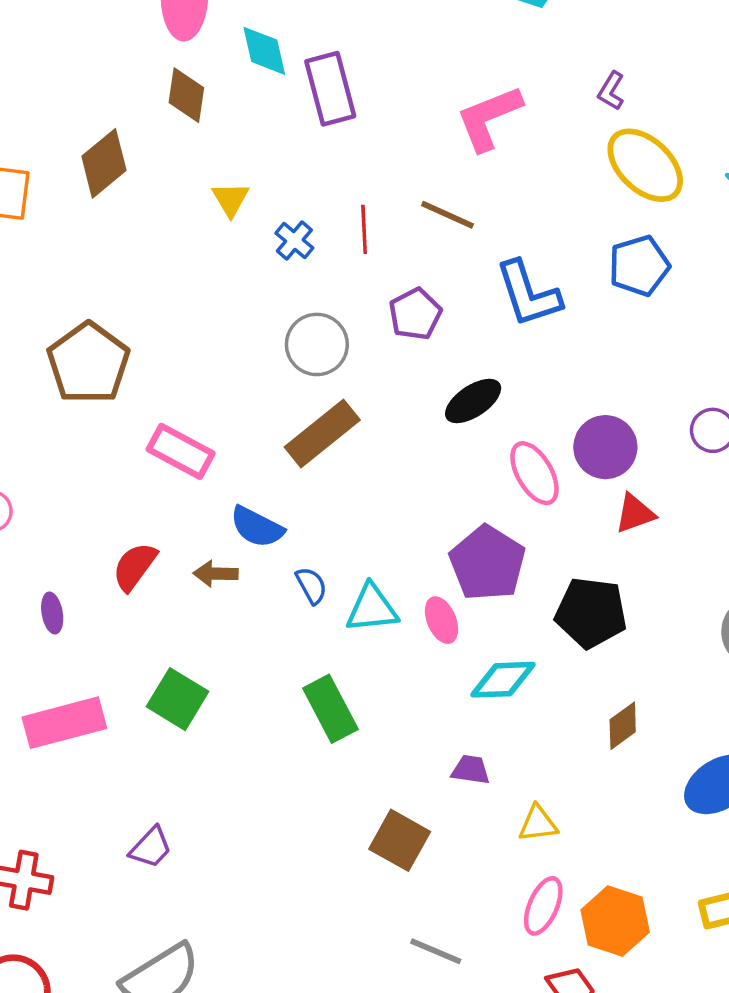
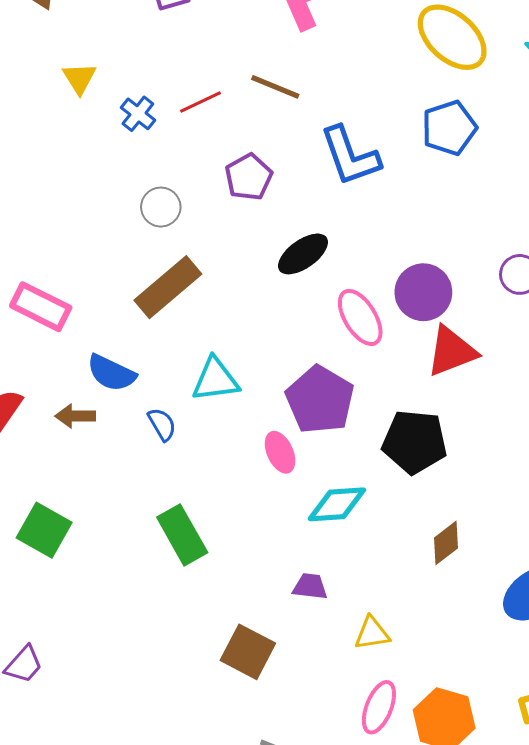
red line: (364, 229) -> (200, 102), turned 69
gray circle: (317, 344) -> (161, 207), size x0.7
red triangle: (635, 513) -> (452, 351), size x1.4
cyan triangle: (372, 608) -> (215, 380), moved

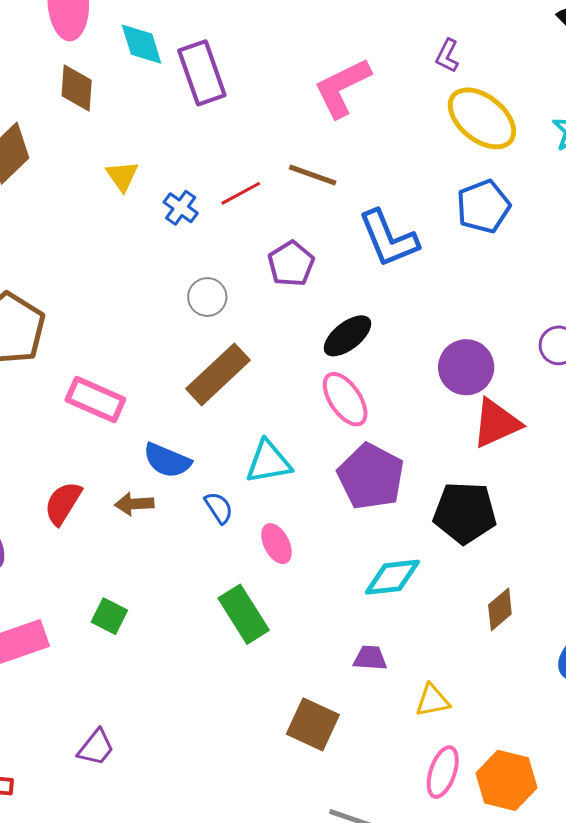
pink ellipse: (360, 317) -> (345, 399), moved
pink ellipse: (280, 452) -> (277, 544), moved
green square: (44, 530) -> (109, 616), size x0.7

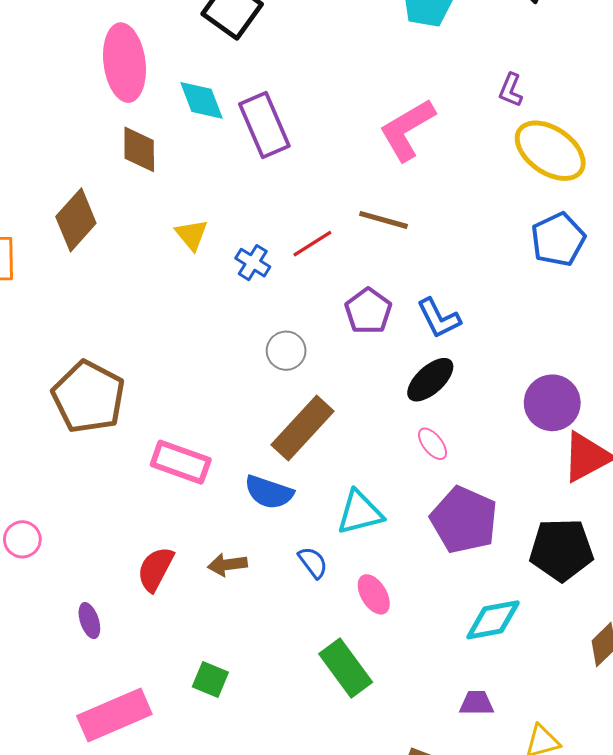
blue L-shape: (388, 239) -> (439, 318), moved, size x0.7
pink ellipse: (345, 399) -> (433, 444), size x0.6
blue semicircle: (167, 460) -> (269, 492), moved

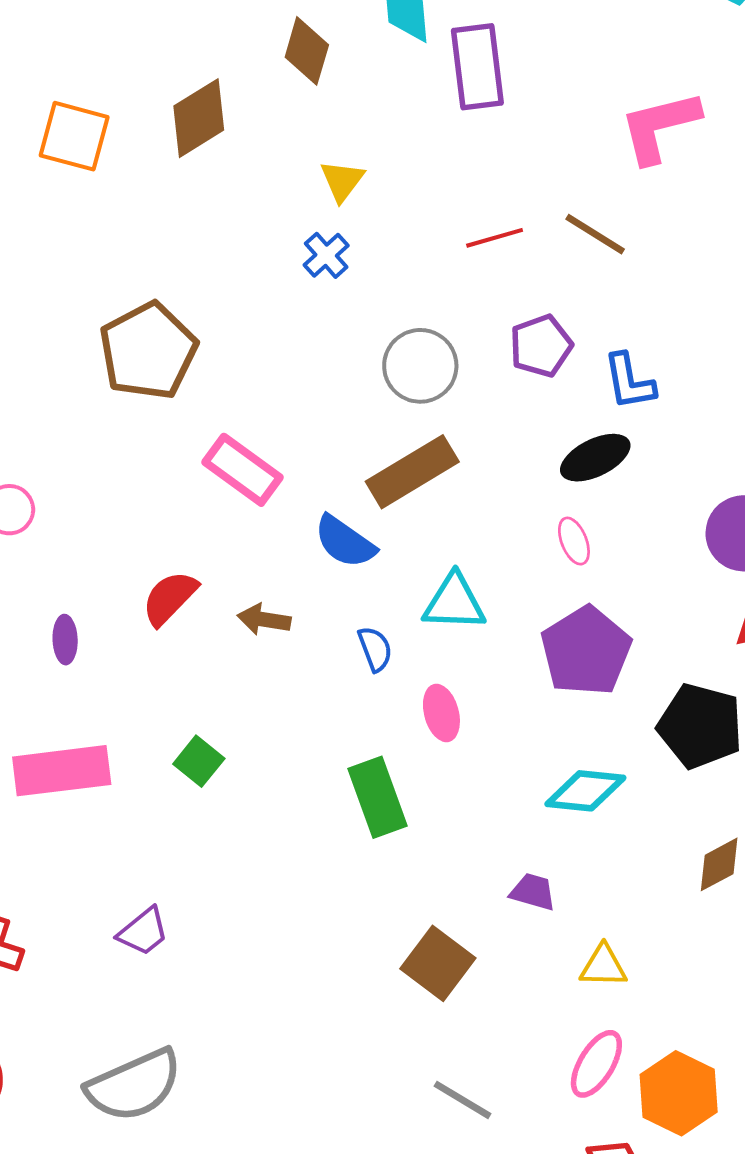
blue cross: (253, 263) -> (326, 255), moved
gray circle: (286, 351) -> (420, 366), size x1.4

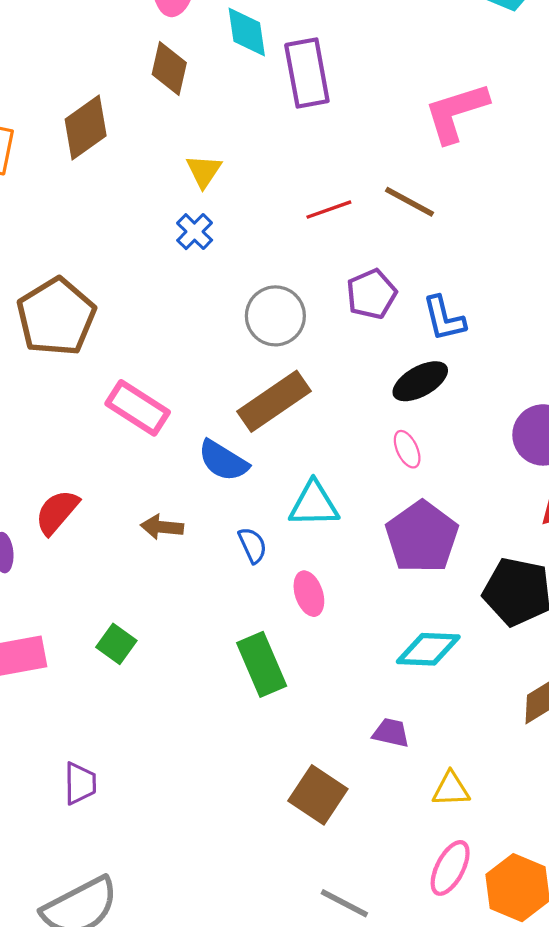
red semicircle: (170, 598) -> (57, 512), moved
purple trapezoid: (143, 932) -> (80, 783), turned -48

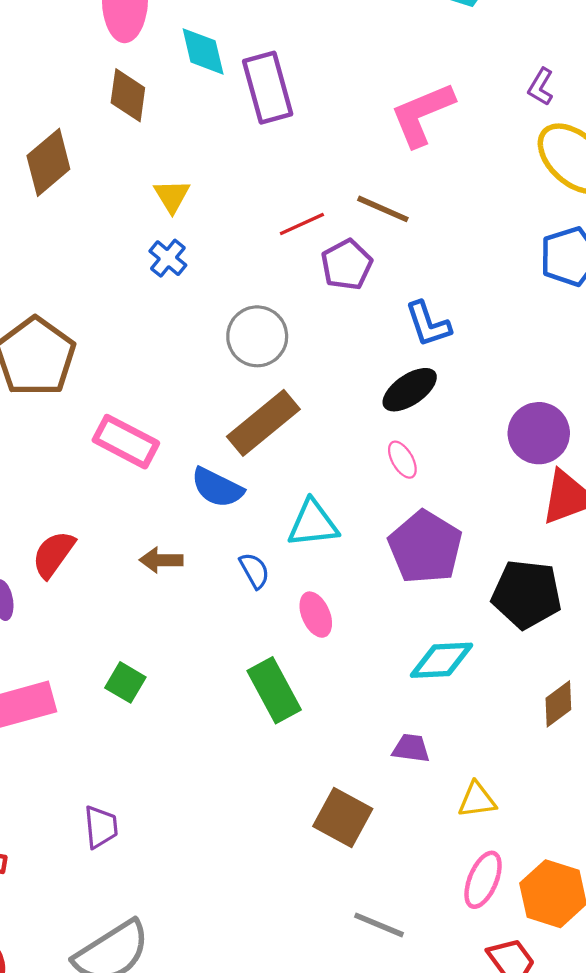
purple pentagon: (371, 294) -> (347, 265), moved

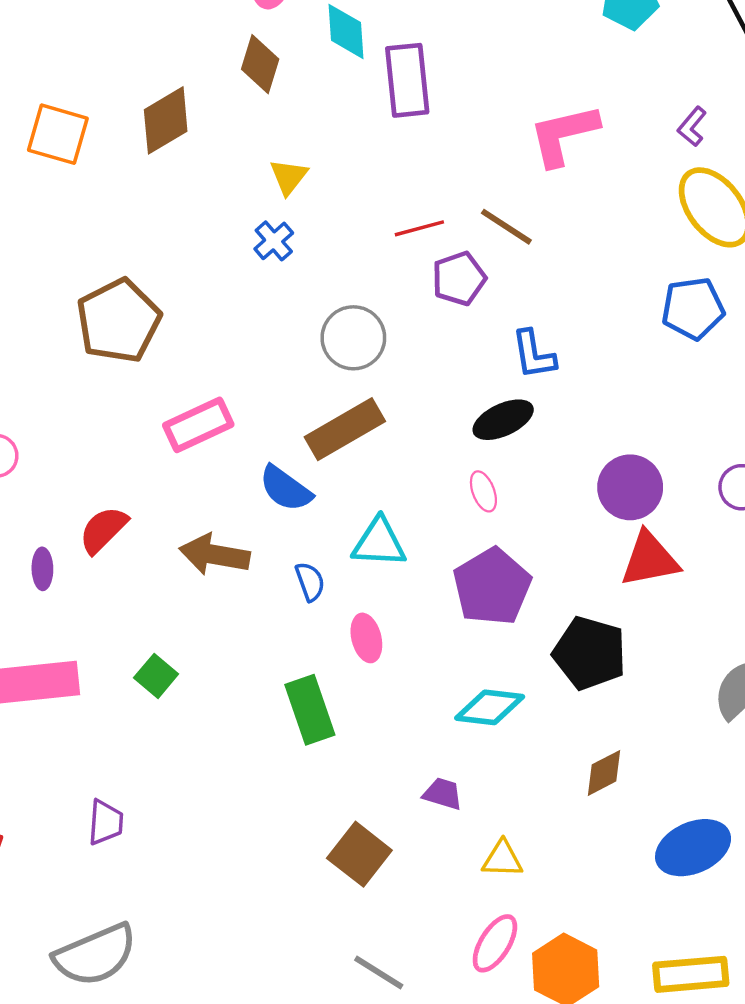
pink rectangle: (126, 442) -> (198, 425), turned -62
brown arrow: (161, 560) -> (215, 555), size x1.5

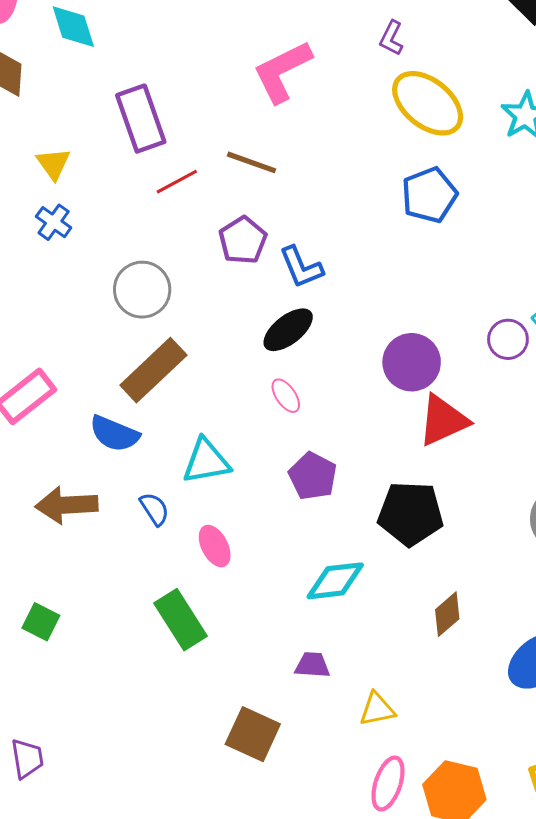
purple rectangle: (407, 80) -> (141, 119), moved
purple pentagon: (459, 279) -> (243, 240), moved
purple pentagon: (492, 587) -> (313, 476), size x0.7

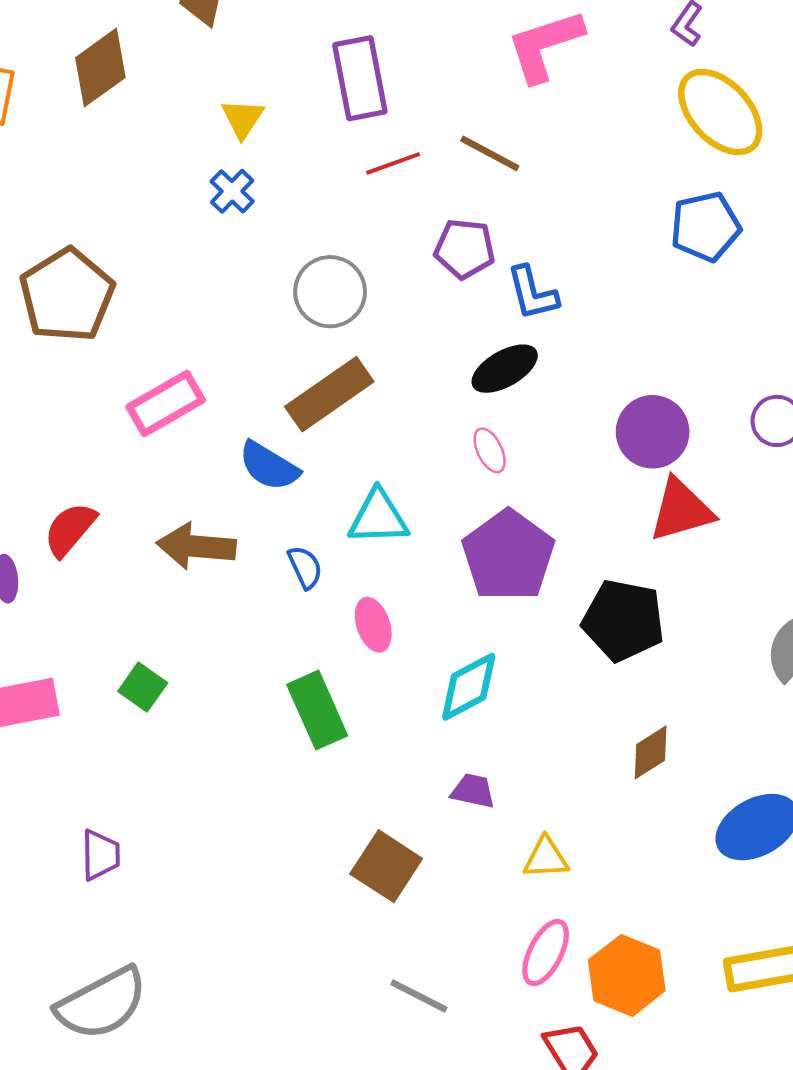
purple pentagon: (243, 240) -> (465, 249), turned 30
purple pentagon: (313, 476) -> (508, 556), size x1.5
cyan diamond: (335, 581) -> (469, 687), moved, turned -30

